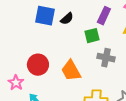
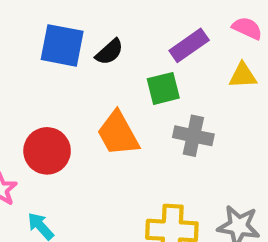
purple rectangle: (104, 16) -> (189, 45), turned 30
orange trapezoid: (71, 71) -> (118, 134), moved

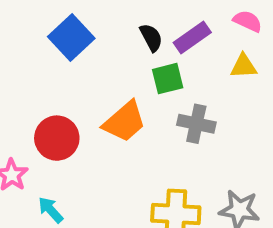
blue square: (62, 45) -> (71, 38), turned 36
black semicircle: (109, 52) -> (151, 38), moved, turned -76
orange trapezoid: (118, 134) -> (125, 122), turned -102

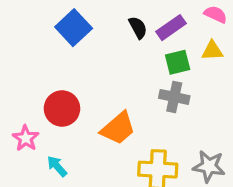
green square: (168, 79) -> (178, 62), moved
orange trapezoid: (125, 122) -> (118, 128), moved

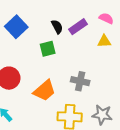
green square: (178, 62) -> (48, 49), moved
gray cross: (174, 97) -> (80, 81), moved

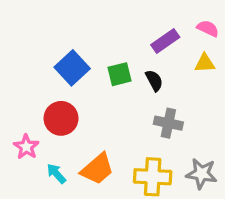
blue square: (16, 27) -> (72, 68), moved
black semicircle: (57, 27) -> (154, 80), moved
orange trapezoid: (44, 91) -> (97, 169), moved

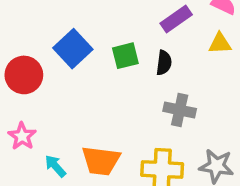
black semicircle: (154, 80) -> (164, 63), turned 35
red circle: (61, 118) -> (24, 75), moved
orange trapezoid: (97, 169) -> (101, 161), turned 48

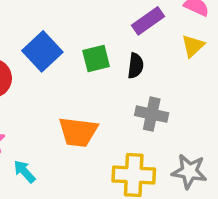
yellow triangle: (220, 43) -> (193, 46), turned -40
orange trapezoid: (101, 161) -> (78, 132), moved

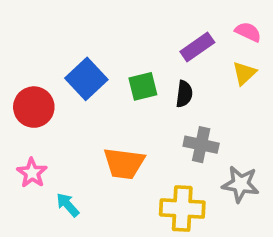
gray star: (189, 171) -> (241, 184), moved

